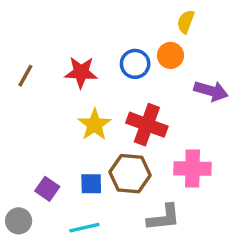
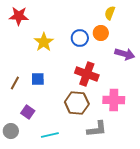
red star: (81, 72) -> (19, 16), moved
brown line: (25, 76) -> (15, 83), moved
yellow star: (95, 125) -> (44, 42), moved
blue square: (91, 184) -> (38, 79), moved

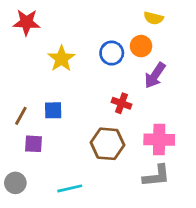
yellow semicircle: (110, 13) -> (154, 18), turned -96
purple arrow: (125, 54) -> (155, 75), moved, turned 108
red cross: (87, 74) -> (121, 103), size x0.6
purple square: (28, 112) -> (34, 144), moved, turned -32
gray L-shape: (97, 129) -> (156, 176), moved

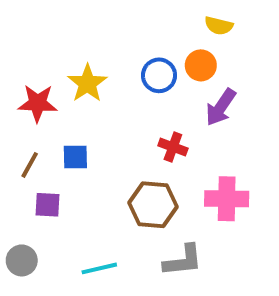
red star: (27, 22) -> (38, 103), moved
gray L-shape: (156, 176) -> (183, 260), moved

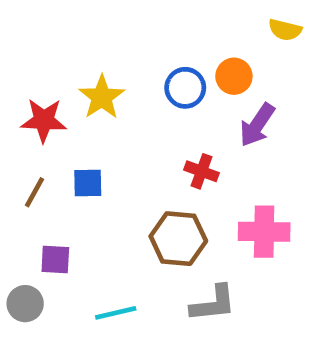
yellow semicircle: (219, 26) -> (285, 30), moved
purple square: (48, 205) -> (55, 260), moved

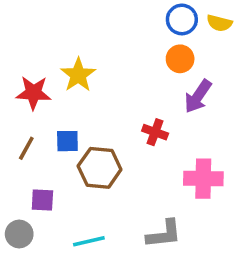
blue circle: (185, 88) -> (182, 19), moved
brown hexagon: (178, 239) -> (100, 168), moved

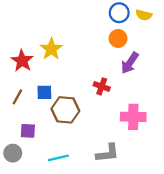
red star: (33, 93) -> (22, 61), turned 30

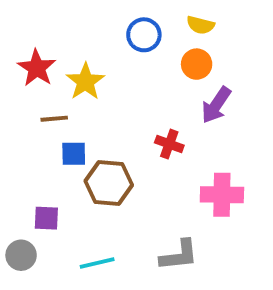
blue circle: (119, 13) -> (144, 35), moved
yellow semicircle: (144, 15) -> (200, 25), moved
red star: (22, 61) -> (37, 68), moved
brown line: (17, 97) -> (54, 119), moved, turned 56

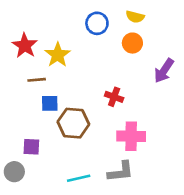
purple arrow: (216, 105) -> (164, 71), moved
pink cross: (222, 195) -> (131, 136), moved
cyan line: (97, 263) -> (79, 178), moved

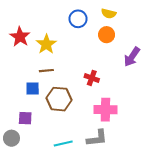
brown line: (37, 80) -> (46, 71), moved
blue square: (50, 103) -> (33, 89), moved

